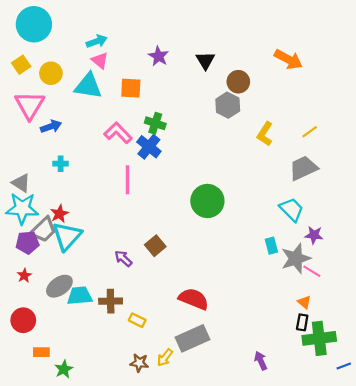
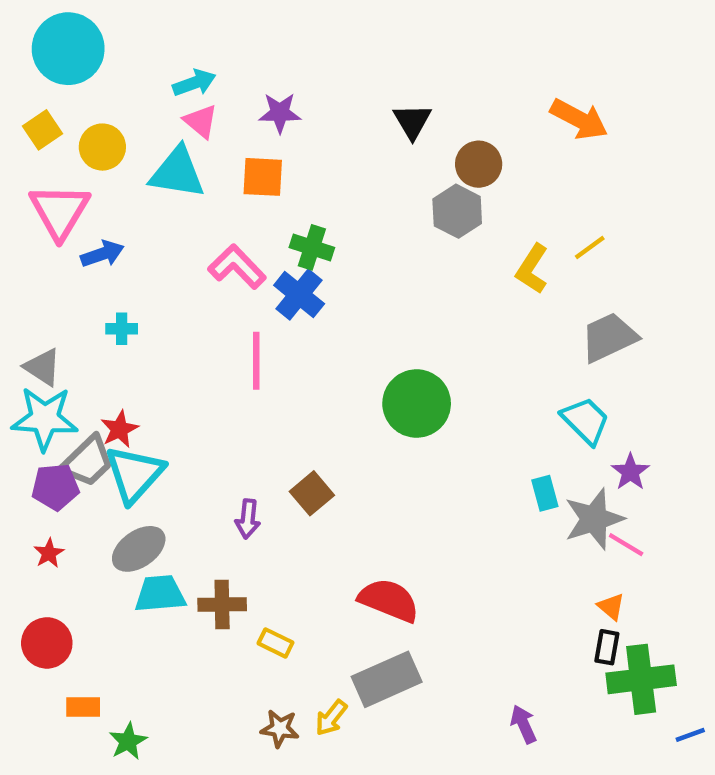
purple star: (158, 56) -> (280, 113), moved, turned -30
yellow line: (310, 132) -> (590, 247), moved
purple star: (314, 235) -> (630, 472), turned 30
purple arrow: (123, 258) -> (248, 519), turned -126
gray ellipse: (59, 286) -> (139, 549), moved

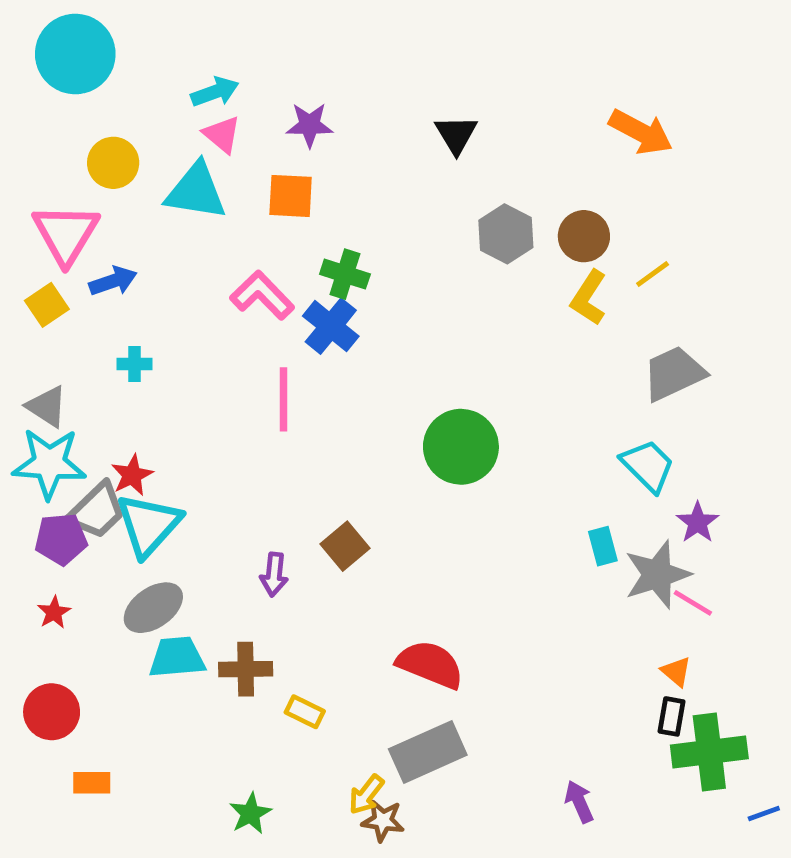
yellow square: (43, 130) -> (47, 305), moved
brown circle: (479, 164) -> (584, 236), moved
brown star: (280, 728) -> (383, 821), moved
green star: (128, 741) -> (250, 813), moved

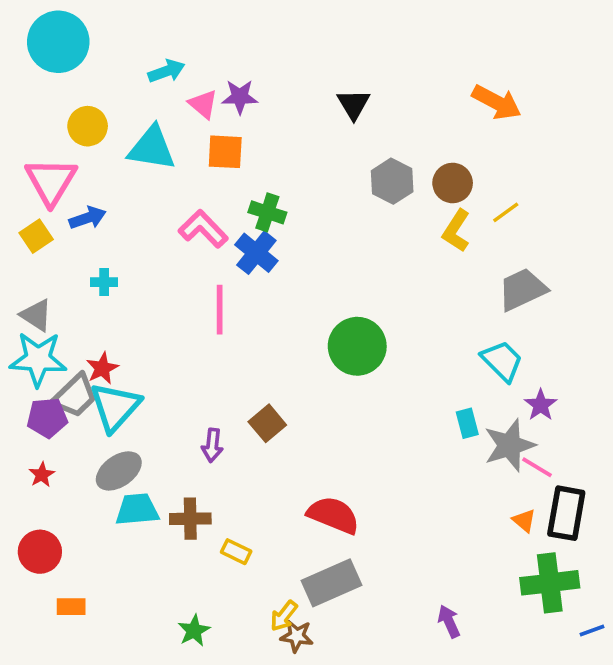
pink triangle: (222, 134) -> (203, 104), moved
black rectangle: (671, 716) -> (566, 513), moved, size x1.8

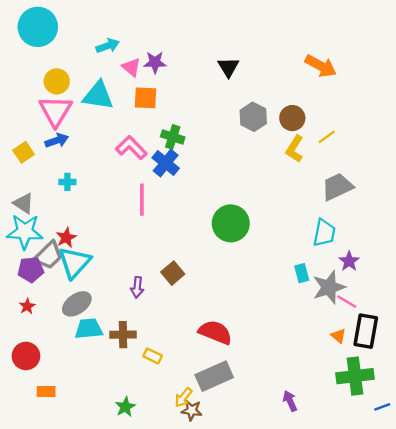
pink triangle: (51, 181) -> (56, 111), moved
cyan trapezoid: (502, 361) -> (324, 233), turned 56

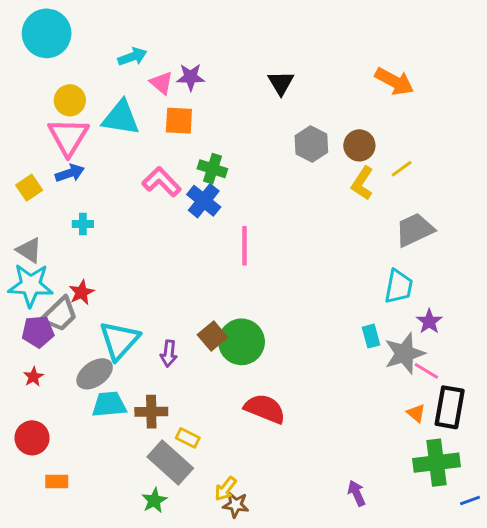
pink line: (142, 200) -> (244, 246), moved
green circle: (231, 223) -> (242, 342), moved
cyan triangle: (74, 262) -> (119, 340), moved
gray rectangle: (214, 376) -> (170, 463), moved, turned 66

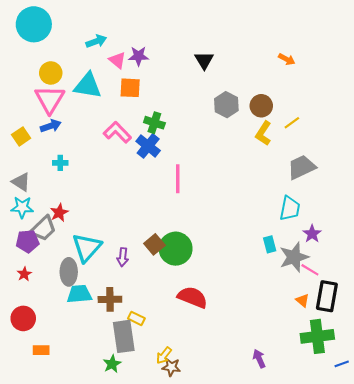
orange arrow: (394, 81) -> (287, 59), size x0.6
cyan star: (31, 285) -> (22, 207), size x0.7
gray ellipse: (95, 374) -> (69, 272), turned -55
gray rectangle: (170, 463) -> (124, 336), turned 40

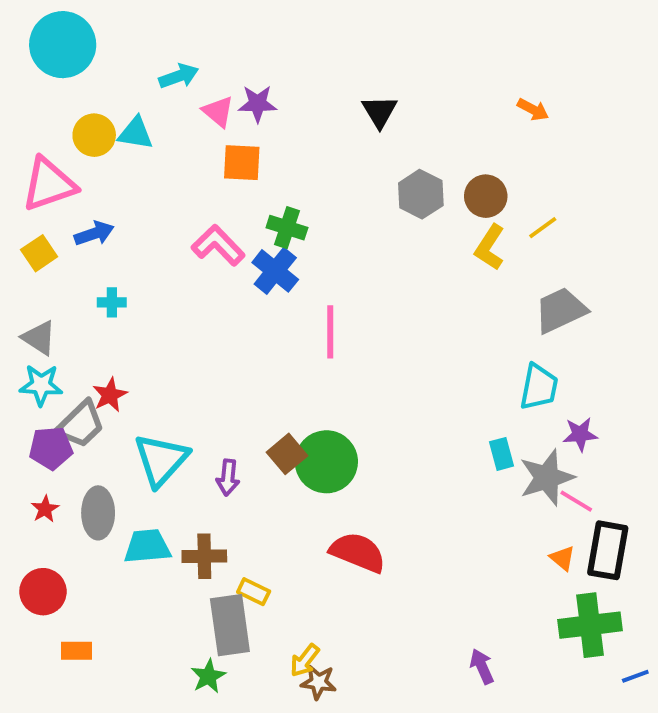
cyan triangle: (88, 86) -> (135, 133), moved, size x0.7
pink triangle: (50, 99) -> (49, 184), moved, turned 40
purple star: (312, 234) -> (580, 434), turned 30
gray ellipse: (69, 272) -> (98, 513), moved

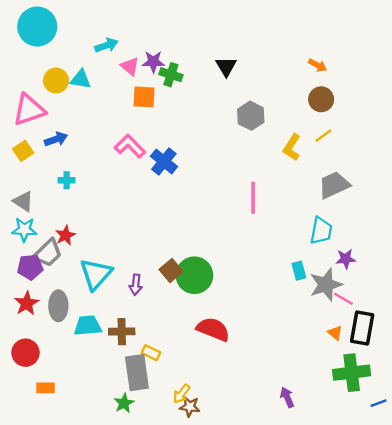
brown circle: (486, 196) -> (321, 99), moved
green cross: (287, 228) -> (171, 75), moved
pink line: (330, 332) -> (253, 198), moved
red star: (45, 509) -> (27, 303), size x1.5

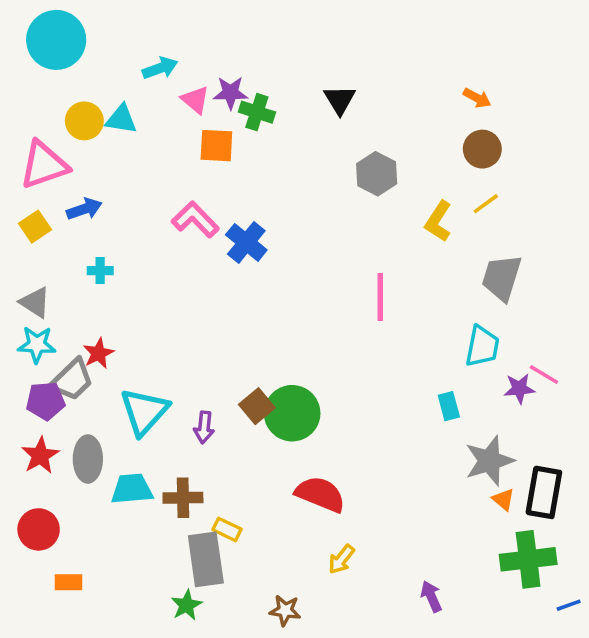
gray trapezoid: (334, 185) -> (502, 278), turned -48
gray star: (326, 285) -> (489, 461), moved
pink line: (343, 299) -> (544, 374), moved
yellow arrow: (182, 394) -> (341, 559), moved

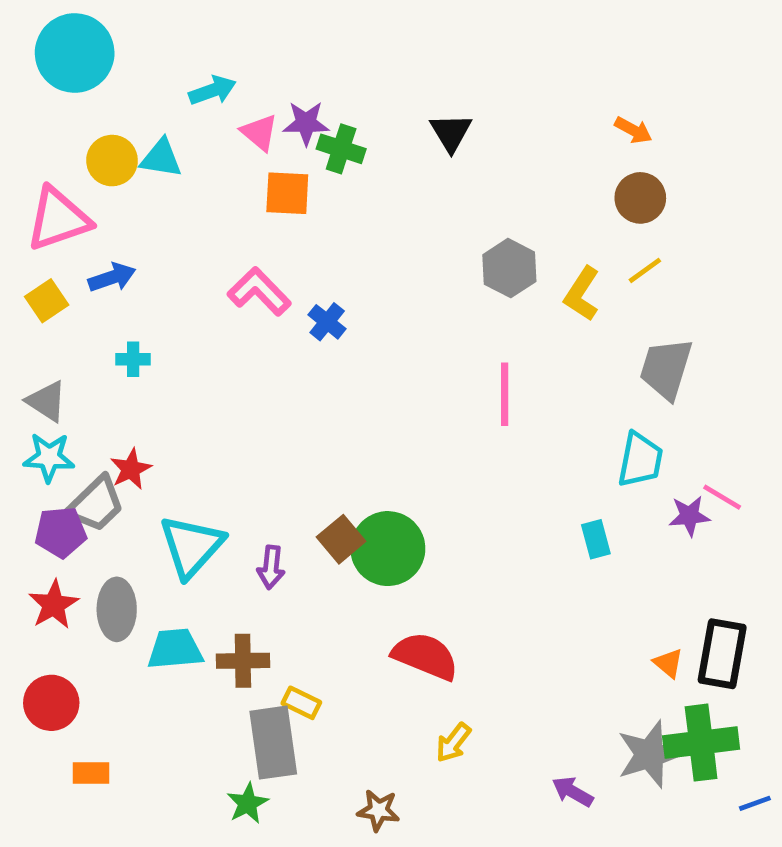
gray hexagon: (377, 174) -> (509, 268), moved
blue cross: (246, 242) -> (327, 322), size x0.7
gray star: (489, 461) -> (650, 754), moved
purple arrow: (431, 596) -> (573, 792), turned -36

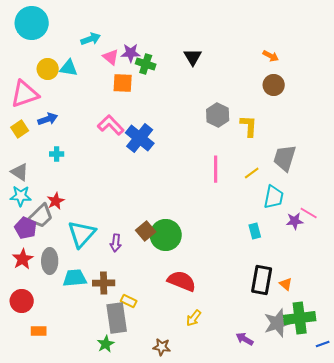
yellow line: (645, 270) -> (252, 173), moved
yellow L-shape: (582, 294) -> (249, 126), turned 150
blue cross: (327, 322) -> (140, 138), size x1.8
purple pentagon: (61, 532) -> (26, 228), turned 30
black rectangle: (722, 654) -> (262, 280), moved

